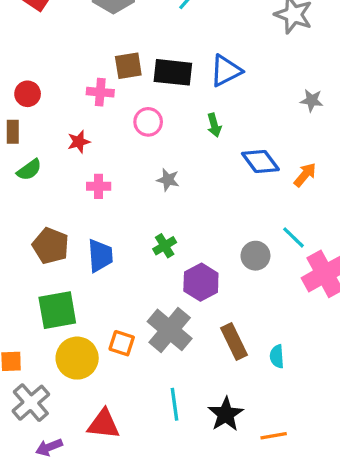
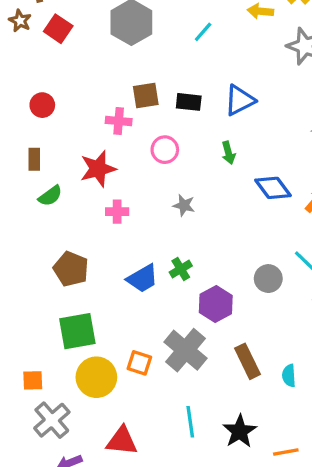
black rectangle: (173, 72) -> (189, 102), size x0.7
red circle: (28, 94) -> (42, 105), moved
red star: (79, 142) -> (98, 169), size x1.6
blue trapezoid: (100, 256) -> (143, 279), moved, turned 64

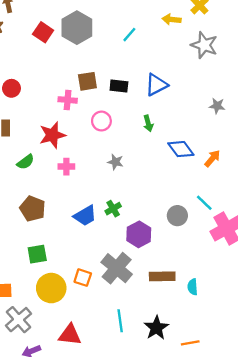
red square: (58, 29) -> (43, 32), moved
green semicircle: (50, 196) -> (26, 162), moved
green square: (77, 331) -> (37, 254), size x0.7
brown rectangle: (248, 361) -> (162, 276), turned -65

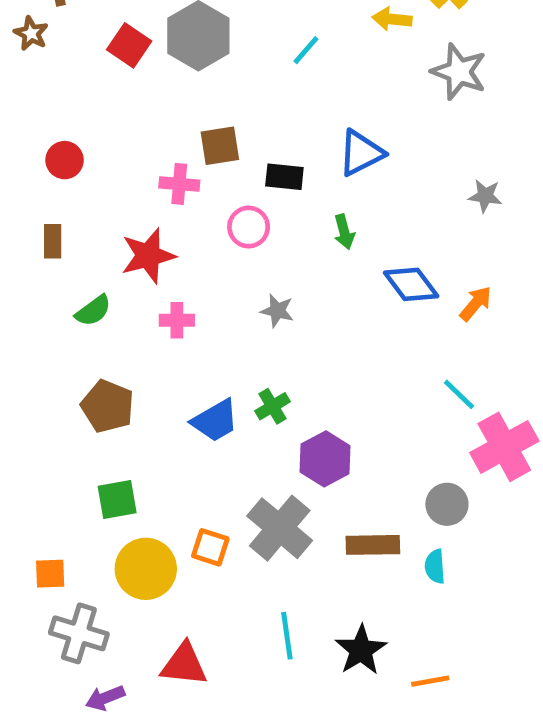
black rectangle: (119, 86) -> (284, 177), moved
gray circle: (177, 216) -> (447, 504), moved
gray cross: (18, 320) -> (79, 633), turned -32

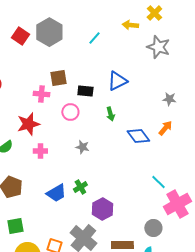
orange arrow: (476, 304) -> (165, 128), moved

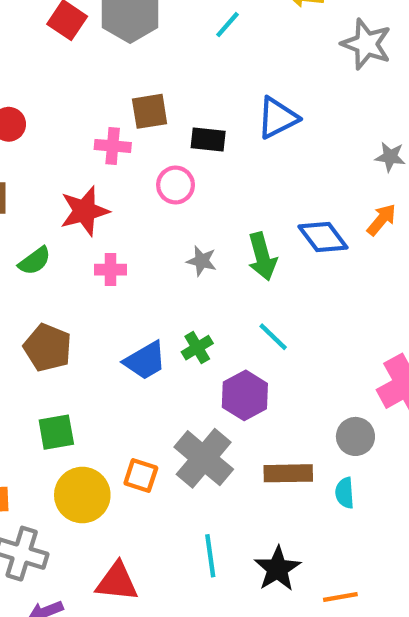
green arrow: (110, 114) -> (262, 257), moved, size x1.5
cyan line: (158, 182) -> (273, 337), moved

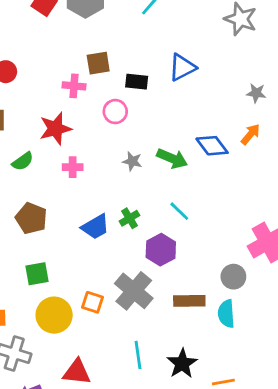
green arrow: (262, 257) -> (172, 158), turned -52
cyan semicircle: (345, 493) -> (226, 314), size x1.4

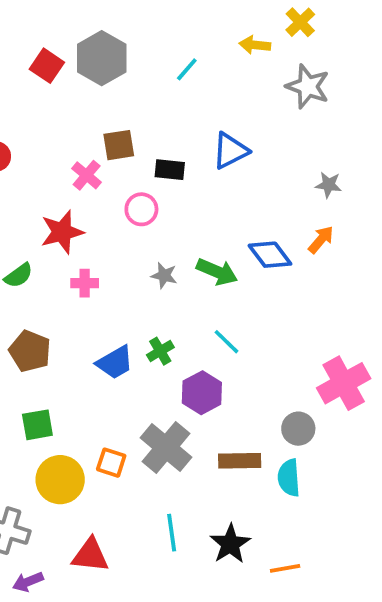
pink cross: (74, 86) -> (87, 175), turned 35

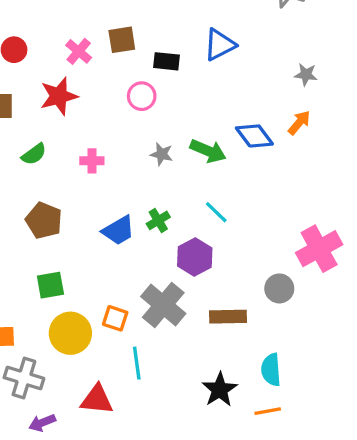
pink cross: (87, 175) -> (79, 51), moved
red star: (62, 232) -> (59, 96), moved
cyan semicircle: (289, 478) -> (271, 370), moved
cyan line: (172, 533) -> (137, 363), moved

